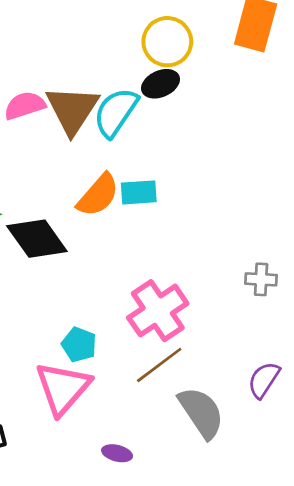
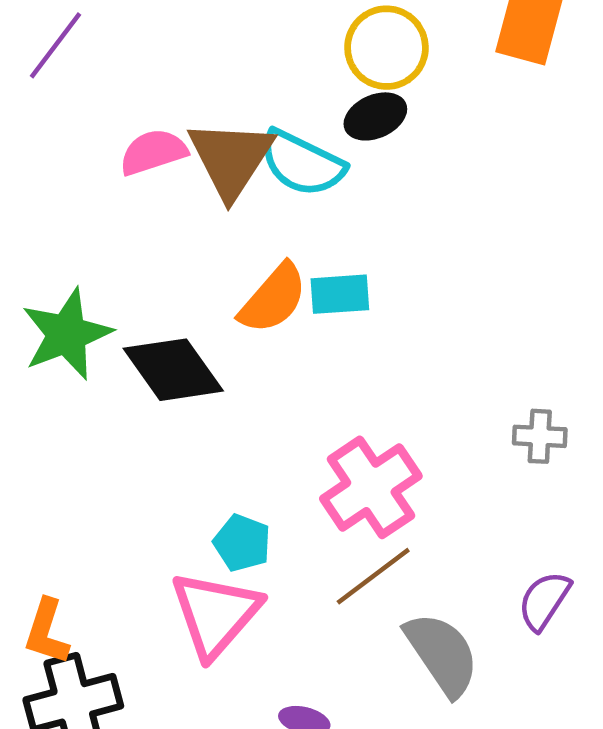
cyan semicircle: (116, 112) -> (302, 163), turned -98

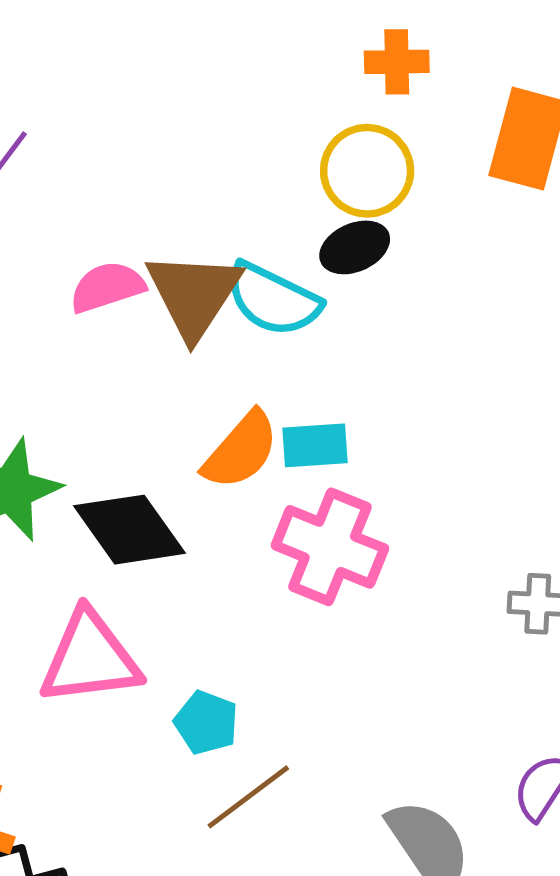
pink cross: (371, 487) -> (330, 547), moved, turned -34
brown line: (373, 576) -> (248, 797), moved
pink triangle: (215, 614) -> (90, 658), moved, turned 42

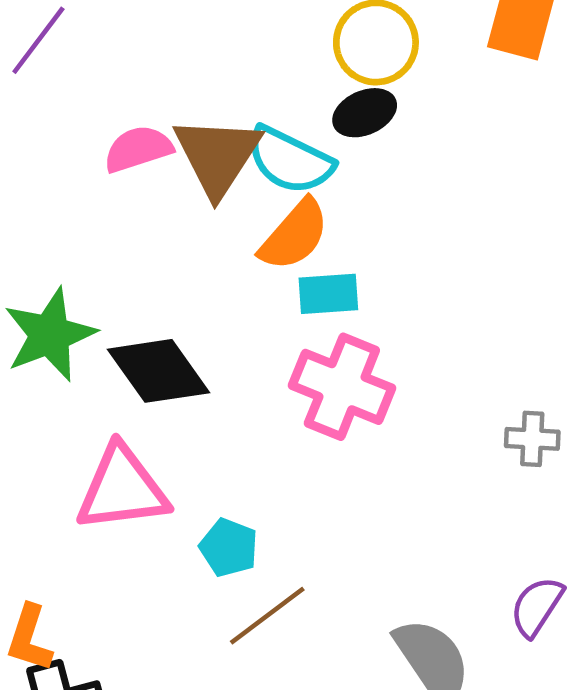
orange semicircle: (241, 450) -> (294, 235), moved

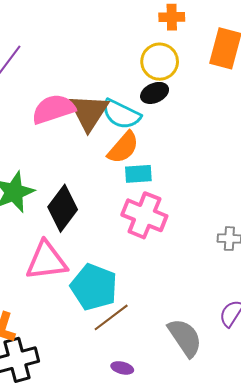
pink semicircle: (138, 149) -> (53, 109), size x1.4
black diamond: (158, 371) -> (63, 208), turned 72
cyan pentagon: (229, 548) -> (94, 287), size x1.8

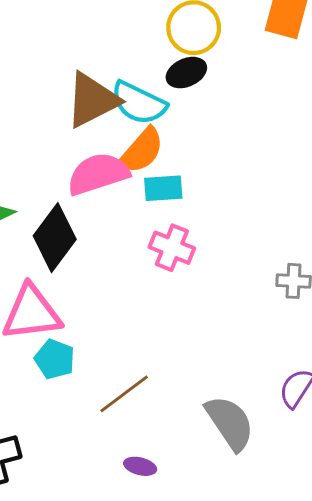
pink semicircle: (53, 109) -> (98, 174), moved
brown triangle: (89, 112) -> (92, 100), turned 30
pink cross: (144, 215) -> (172, 248), size x0.7
cyan pentagon: (94, 287) -> (55, 359), moved, size x0.6

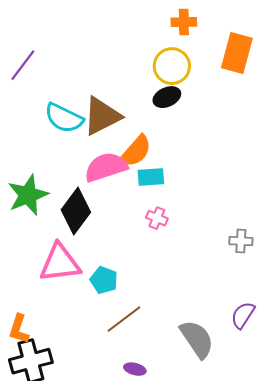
cyan semicircle: (139, 103) -> (64, 118), moved
pink cross: (172, 248) -> (157, 218), size x0.7
cyan pentagon: (55, 359) -> (104, 280), moved

